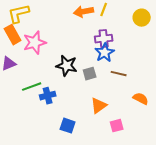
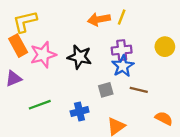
yellow circle: (142, 18) -> (165, 47), moved
black star: (67, 66) -> (80, 57), moved
blue cross: (48, 96) -> (80, 112), moved

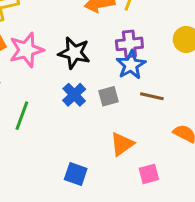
green line: (40, 105) -> (22, 116), turned -50
blue cross: (80, 112) -> (74, 95), moved, turned -30

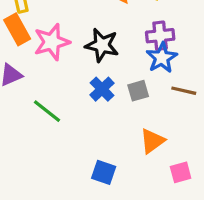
green line: (22, 116) -> (47, 111), turned -72

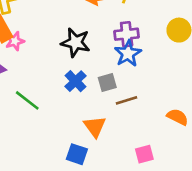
pink star: (52, 42) -> (15, 41), moved, size x0.6
brown line: (184, 91) -> (127, 100), moved, turned -30
orange triangle: (152, 141) -> (95, 127), moved, turned -30

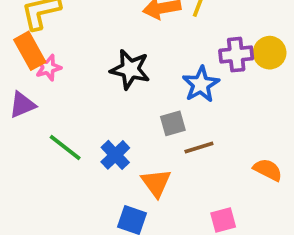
purple cross: (127, 34) -> (236, 55), moved
blue cross: (76, 81) -> (115, 155), moved

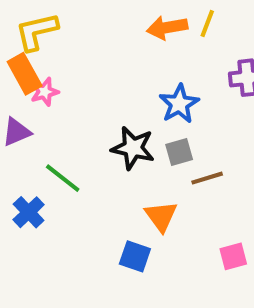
black star: (130, 69) -> (133, 148), moved
blue star: (201, 84) -> (179, 104), moved
blue cross: (115, 155) -> (29, 212), moved

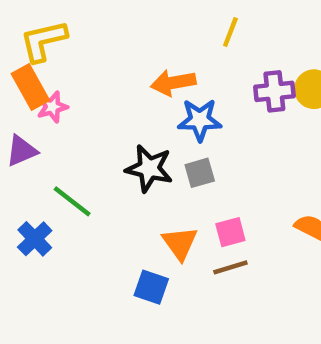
orange arrow: (167, 28) -> (173, 83), moved
blue star: (179, 104) -> (200, 120), turned 30
brown line: (207, 178) -> (230, 267), moved
pink square: (233, 256) -> (230, 232), moved

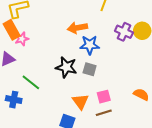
purple cross: (274, 91) -> (124, 32), turned 30
gray square: (200, 173) -> (90, 69), turned 32
blue cross: (35, 239) -> (14, 100), turned -35

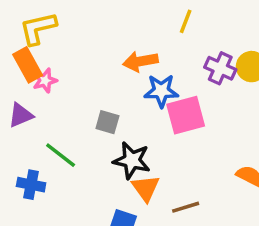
black star: (66, 67) -> (132, 160), moved
gray square: (90, 69) -> (107, 122), moved
pink square: (104, 97) -> (186, 115), moved, size x1.6

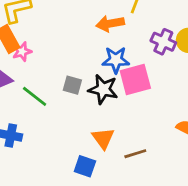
orange arrow: (140, 61) -> (110, 24), moved
green line: (61, 155) -> (35, 96), moved
black star: (132, 160) -> (103, 89), moved

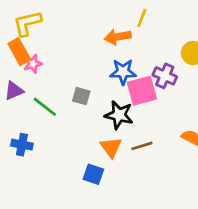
purple cross: (163, 42) -> (165, 76), moved
black star: (103, 89) -> (119, 115), moved
brown line: (135, 154) -> (142, 146), moved

